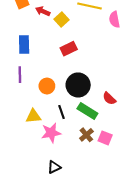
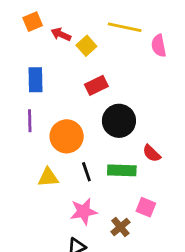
black circle: (78, 85) -> (119, 121), moved
orange circle: (47, 86) -> (67, 136), size x1.5
green rectangle: (87, 111) -> (122, 170), turned -30
pink star: (51, 133) -> (84, 211), moved
brown cross: (86, 135) -> (120, 227), moved

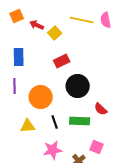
pink semicircle: (159, 46) -> (106, 20), moved

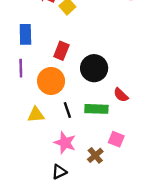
red rectangle: (62, 61) -> (61, 51), moved, turned -42
pink star: (53, 150) -> (65, 143), turned 30

